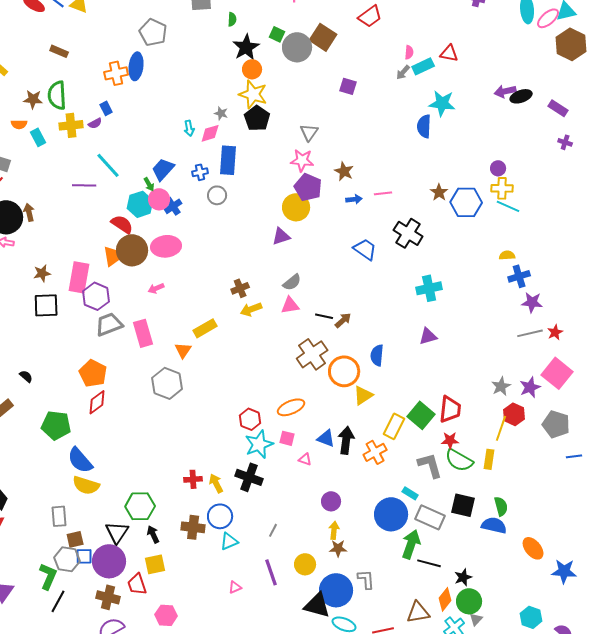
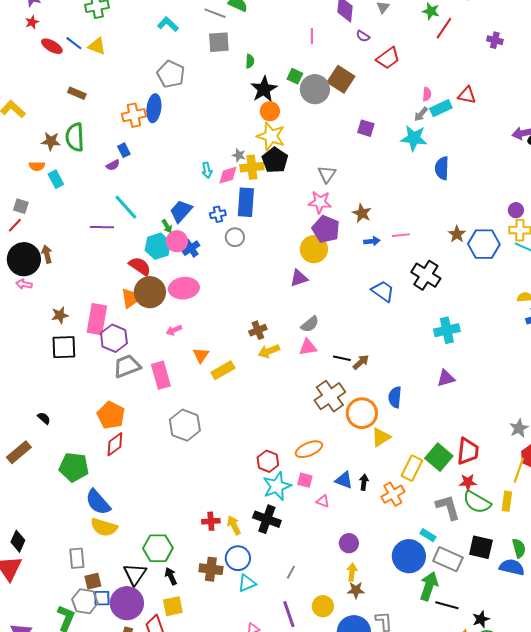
cyan star: (442, 103) -> (414, 138), moved
yellow cross: (71, 125) -> (252, 167), moved
orange triangle: (183, 350) -> (201, 355), moved
black arrow: (346, 440) -> (364, 482), size x0.6

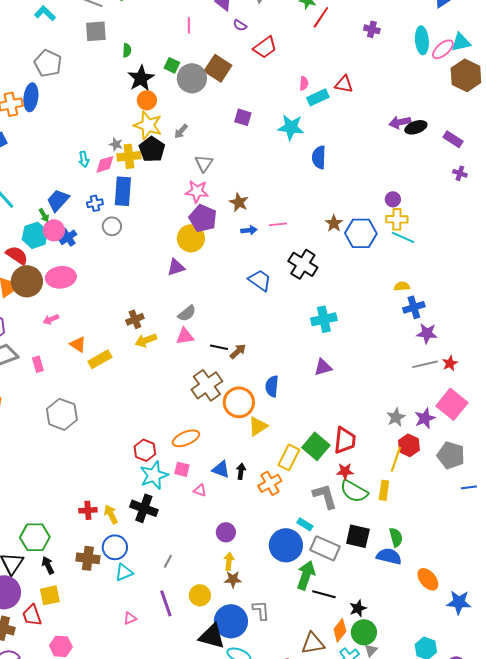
gray arrow: (421, 114) -> (181, 131), moved
orange triangle: (201, 355) -> (78, 344), turned -30
pink rectangle: (161, 375) -> (38, 364), size x0.6

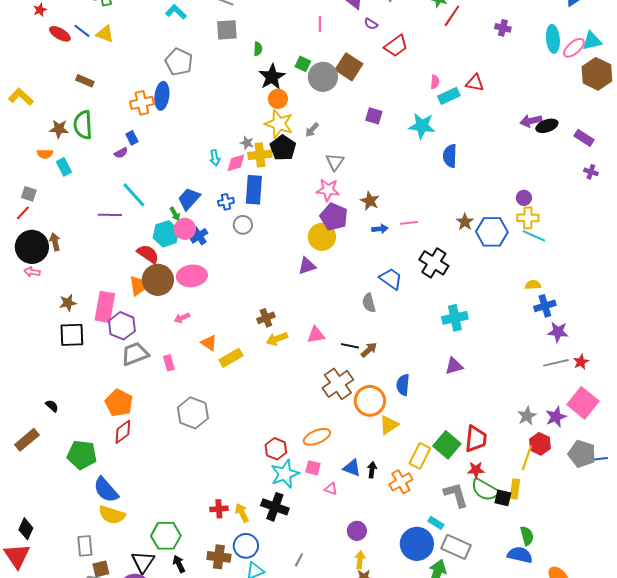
gray semicircle: (187, 313) -> (369, 303), moved, turned 114
blue line: (469, 487) -> (600, 459), moved
black square: (358, 536) -> (503, 498), moved, size x0.7

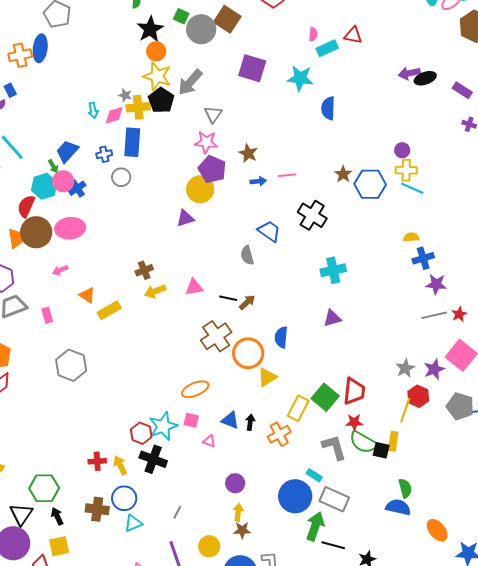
purple square: (374, 116) -> (252, 68), size x1.6
gray arrow: (312, 130) -> (190, 82), size x1.8
red semicircle: (148, 254) -> (26, 206), turned -100
red hexagon: (276, 449) -> (141, 433), moved

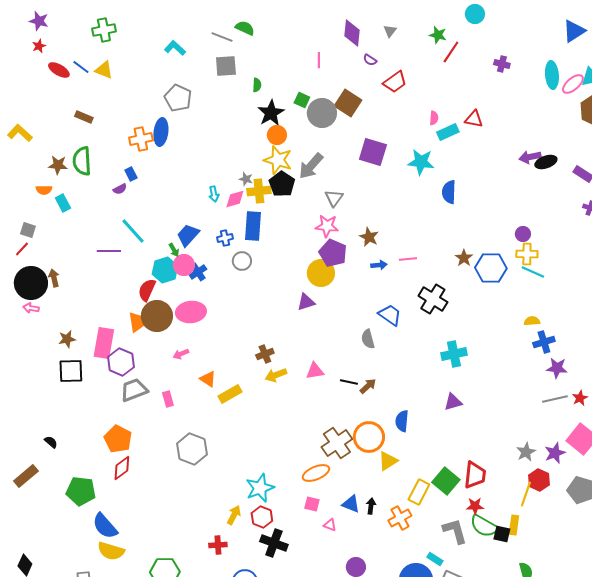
brown cross: (216, 336) -> (337, 443), moved
cyan star: (163, 426) -> (260, 488), moved
yellow arrow: (120, 465) -> (234, 515), moved, turned 54

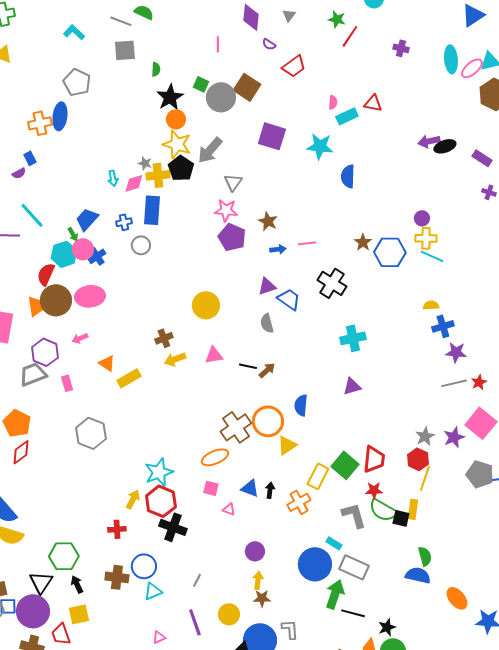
yellow circle: (321, 273) -> (206, 305), moved
purple triangle: (306, 302) -> (267, 286), moved
purple hexagon: (121, 362) -> (45, 352), moved
red hexagon: (539, 480) -> (418, 459), moved
red hexagon: (262, 517) -> (161, 501), size x1.4

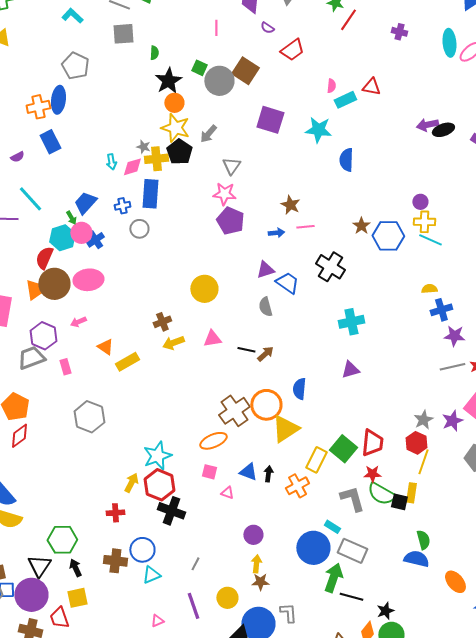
gray arrow: (210, 150) -> (208, 134), size x0.7
blue rectangle: (30, 158) -> (50, 142), moved, size x1.6
brown star: (268, 221) -> (290, 205), moved
yellow triangle: (287, 445) -> (285, 429), size x1.4

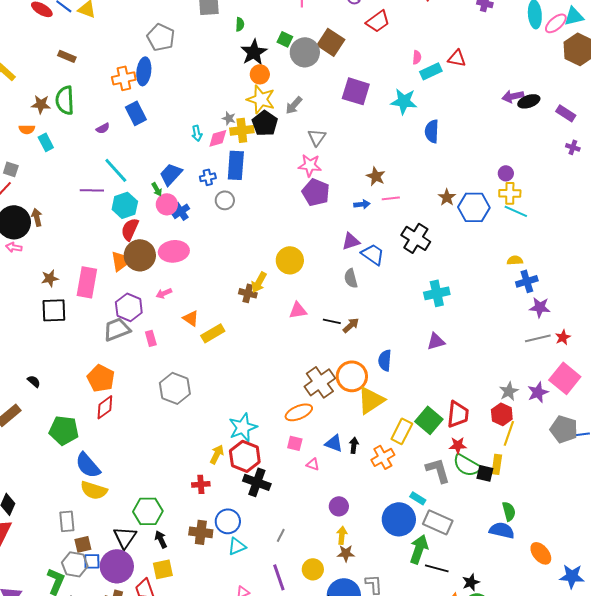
cyan hexagon: (62, 238) -> (125, 205), moved
brown cross: (162, 322) -> (248, 293), turned 36
yellow arrow: (173, 343) -> (259, 282), moved, turned -40

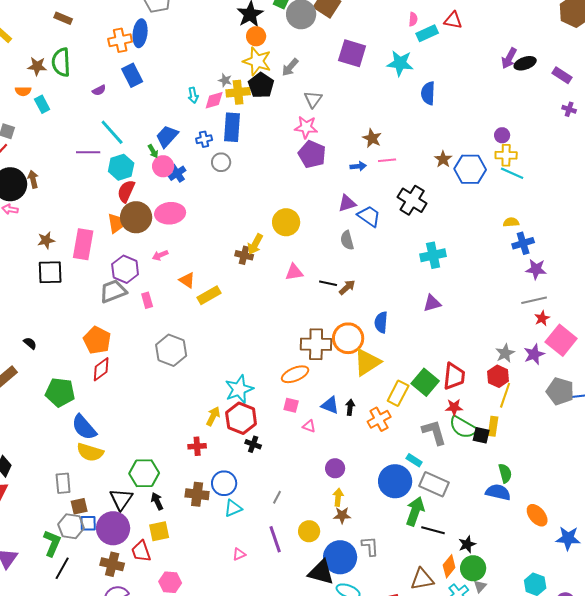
purple arrow: (513, 96) -> (509, 58), turned -50
red star: (563, 337) -> (542, 318), moved
brown cross: (320, 382) -> (316, 344), turned 36
black cross: (257, 482) -> (253, 444), size x0.6

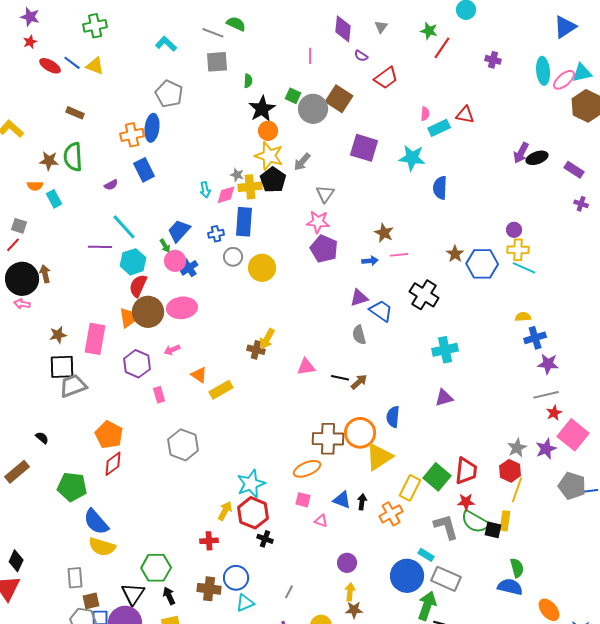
yellow circle: (286, 222) -> (262, 268), moved
gray trapezoid: (113, 291) -> (73, 386), moved

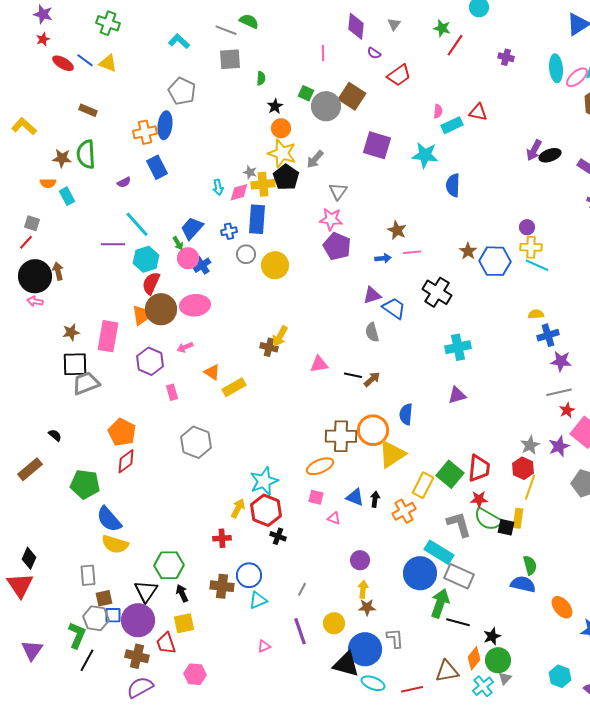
green cross: (95, 26) -> (108, 23), turned 30
black star: (262, 109) -> (275, 106), size x0.6
cyan rectangle: (426, 555) -> (439, 552), size x1.8

